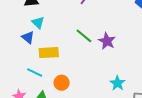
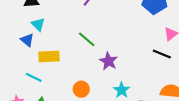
purple star: (107, 41) -> (108, 61), moved
orange circle: (62, 83) -> (81, 89), moved

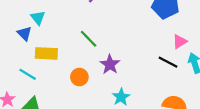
orange circle: (81, 89) -> (79, 77), moved

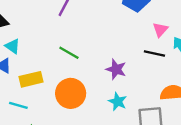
purple star: (110, 64) -> (116, 69), moved
orange circle: (79, 77) -> (71, 93), size x1.6

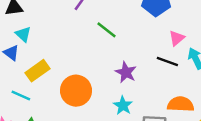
green line: (69, 53) -> (107, 30), moved
yellow rectangle: (31, 79) -> (38, 71), turned -30

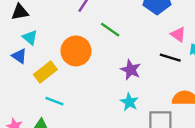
pink triangle: (177, 38) -> (178, 34), turned -42
orange circle: (76, 91) -> (76, 51), moved
cyan line: (21, 96) -> (54, 101), moved

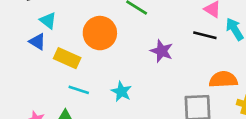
yellow rectangle: (45, 72) -> (67, 58), turned 65
cyan star: (129, 102) -> (121, 91), moved

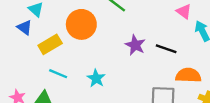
black line: (205, 35) -> (166, 49), moved
yellow rectangle: (67, 58) -> (50, 44), turned -60

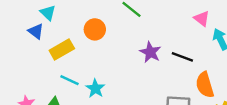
orange circle: (81, 24) -> (95, 29), size x0.7
orange semicircle: (188, 75) -> (205, 85), turned -110
cyan star: (96, 78) -> (95, 88), moved

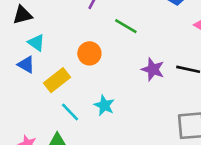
cyan line: (69, 80) -> (70, 112), turned 30
cyan star: (95, 88) -> (104, 105), moved

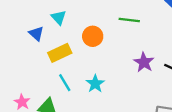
green line: (126, 26) -> (129, 20), turned -36
cyan triangle: (36, 43) -> (59, 17), moved

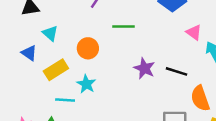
cyan line: (65, 83) -> (65, 100), turned -48
cyan star: (95, 84) -> (86, 84), moved

